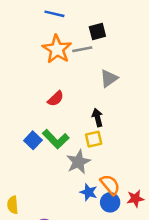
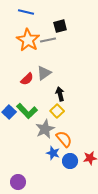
gray triangle: (109, 78) -> (44, 73), moved
yellow square: (94, 139) -> (57, 111), turned -32
orange semicircle: (110, 185) -> (64, 139), moved

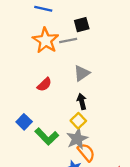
gray triangle: (44, 73) -> (82, 73), moved
green L-shape: (27, 111) -> (47, 136), moved
gray star: (45, 129) -> (77, 139), moved

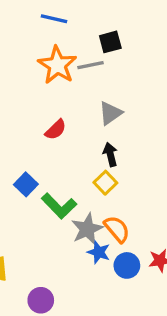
gray star: (77, 139) -> (87, 229), moved

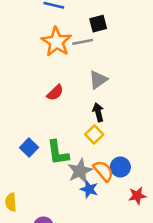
blue square: (26, 184) -> (29, 147), moved
green L-shape: (59, 206) -> (58, 153), turned 36
blue circle: (127, 265) -> (120, 167), moved

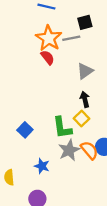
red semicircle: (55, 93) -> (48, 57), moved, turned -84
green L-shape: (58, 153) -> (62, 128), moved
blue star: (89, 189) -> (42, 166), moved

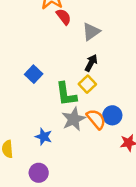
red semicircle: (48, 57) -> (64, 17), moved
black arrow: (85, 99) -> (91, 63), turned 42
blue square: (25, 130) -> (34, 74), moved

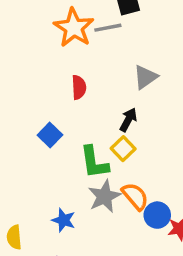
red semicircle: (64, 17) -> (79, 87), moved, turned 35
gray triangle: (91, 32) -> (145, 77), moved
blue circle: (112, 115) -> (157, 215), moved

